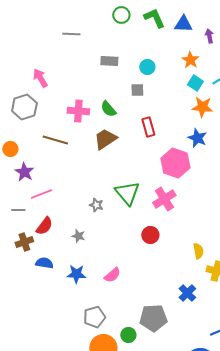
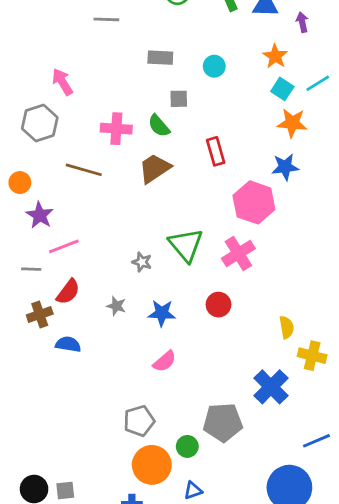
gray square: (137, 90) -> (179, 99), moved
blue star: (197, 138) -> (285, 167), turned -30
blue star: (76, 274) -> (162, 313), moved
blue cross: (187, 293) -> (271, 387), size x1.4

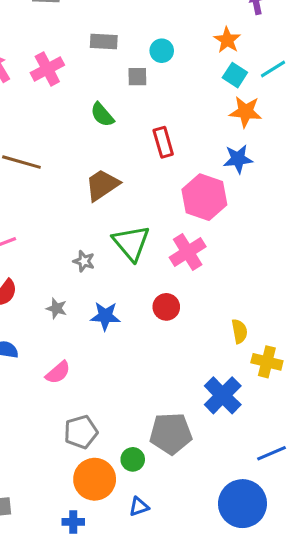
gray square: (179, 99) -> (137, 77), moved
pink cross: (116, 129) -> (47, 69), moved, turned -32
brown trapezoid: (155, 168) -> (102, 185), moved
pink semicircle: (165, 361) -> (58, 372), moved

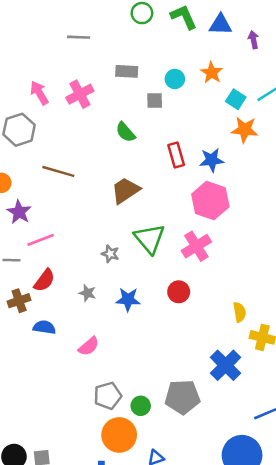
orange star: (227, 40) -> (212, 73), moved
blue star: (238, 159) -> (212, 160), moved
green circle: (133, 459) -> (141, 406), moved

